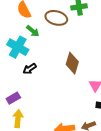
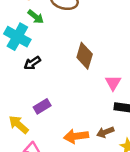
purple rectangle: (13, 98) -> (42, 106), moved
yellow arrow: (18, 119) -> (19, 125), turned -54

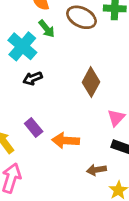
purple rectangle: (42, 106) -> (34, 128), turned 70
orange arrow: (76, 136) -> (66, 140), moved

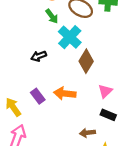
cyan cross: (22, 46) -> (70, 37), moved
orange arrow: (66, 140) -> (65, 94), moved

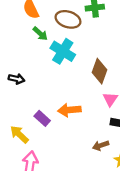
black arrow: (39, 56) -> (16, 79), moved, turned -136
brown diamond: (86, 61) -> (100, 71), moved

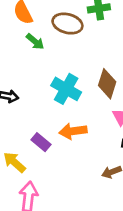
cyan cross: (63, 51) -> (66, 89), moved

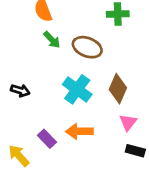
brown ellipse: (67, 24) -> (87, 47), moved

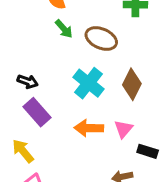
pink triangle: (128, 122) -> (124, 129), moved
purple rectangle: (47, 139) -> (37, 112), moved, size x1.4

